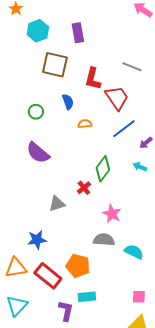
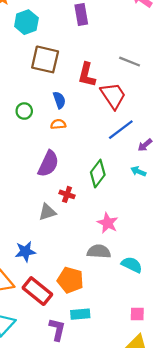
purple rectangle: (78, 33) -> (81, 14), moved
orange semicircle: (85, 124) -> (58, 124), moved
purple semicircle: (38, 153) -> (48, 164), moved, turned -105
red cross: (84, 188) -> (67, 194), moved, turned -32

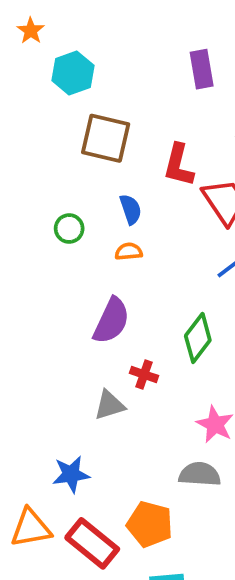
purple rectangle: (81, 14) -> (202, 69), moved

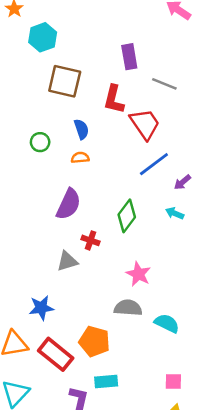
purple rectangle: (202, 69) -> (129, 57), moved

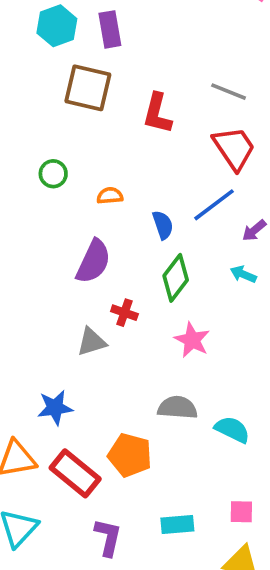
purple rectangle: (129, 57) -> (110, 29), moved
red trapezoid: (145, 124) -> (234, 148), moved
blue semicircle: (81, 129) -> (163, 225), moved
pink star: (138, 274) -> (192, 340), moved
cyan rectangle: (106, 382) -> (177, 525), moved

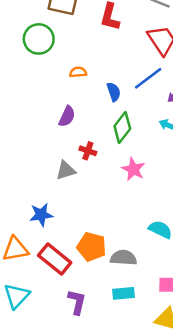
green circle: (53, 174) -> (39, 39), moved, size x1.6
purple semicircle: (93, 261) -> (67, 116), size x0.7
gray semicircle: (177, 408) -> (124, 258), moved

